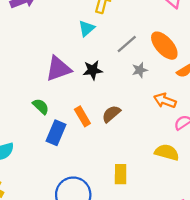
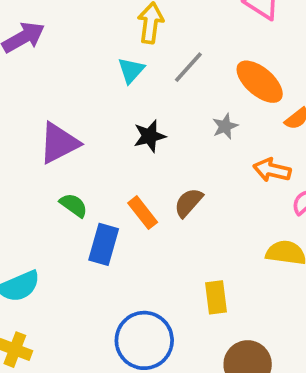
gray line: (127, 44) -> (188, 67), moved
purple triangle: (58, 69) -> (59, 143), moved

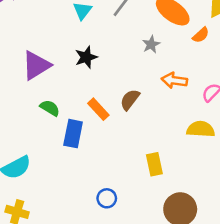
black star: (150, 136) -> (86, 57), moved
orange arrow: (272, 170) -> (174, 80), moved
blue circle: (144, 340) -> (107, 198), size x0.5

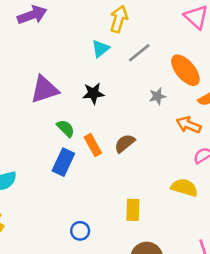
orange arrow: (174, 80) -> (188, 125), moved
green semicircle: (50, 108) -> (66, 128), moved

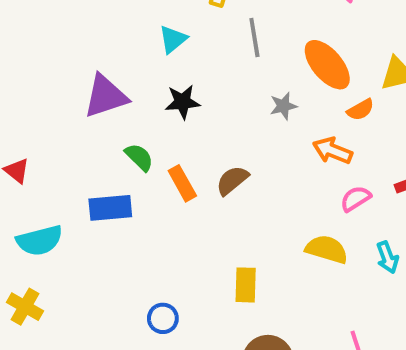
cyan triangle: (101, 49) -> (173, 39), moved
gray line: (139, 53) -> (254, 38), turned -60
blue rectangle: (63, 162) -> (110, 208), moved, turned 60

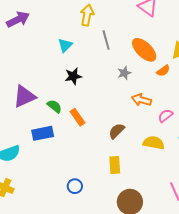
purple triangle: (106, 96) -> (24, 96), moved
orange arrow: (333, 151) -> (141, 100), moved
brown semicircle: (232, 180) -> (117, 131), moved

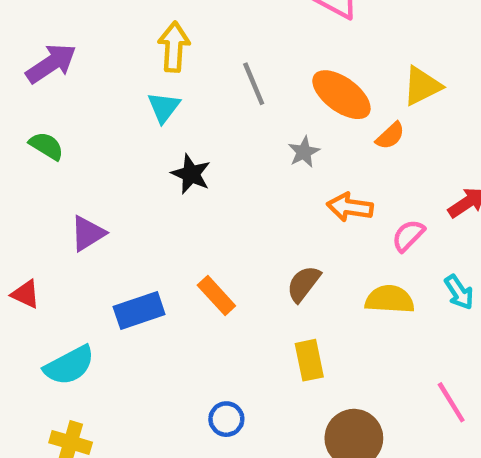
yellow arrow: (87, 15) -> (174, 47), moved
black star: (73, 76) -> (191, 174), turned -30
purple triangle: (24, 96) -> (88, 233), size x0.7
green semicircle: (54, 106) -> (46, 146), moved
orange rectangle: (78, 117) -> (216, 295), moved

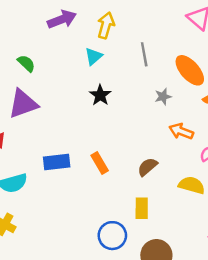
purple arrow: (51, 63) -> (62, 19), moved
purple triangle: (88, 233) -> (23, 104), moved, size x1.5
blue circle: (226, 419) -> (112, 236), moved, size x1.5

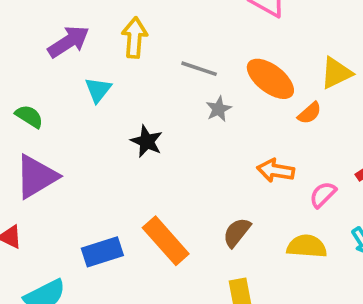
gray line: (144, 54) -> (199, 69), turned -50
cyan triangle: (93, 56) -> (98, 90), moved
gray star: (163, 97) -> (219, 109), moved
orange rectangle: (100, 163) -> (166, 241), size x1.5

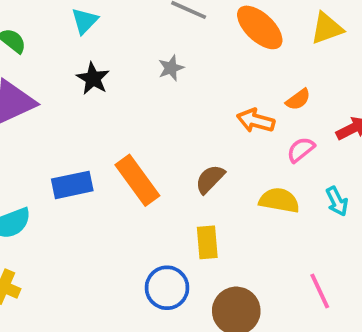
gray star: (219, 109) -> (171, 68), moved
orange semicircle: (310, 113) -> (298, 99), moved
black star: (147, 141) -> (93, 78), moved

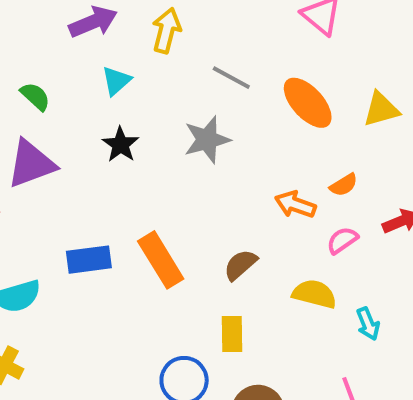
gray star: (171, 68) -> (207, 140), size x1.6
cyan arrow: (337, 201) -> (368, 324), moved

